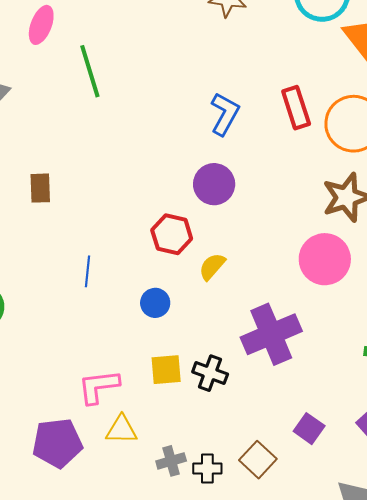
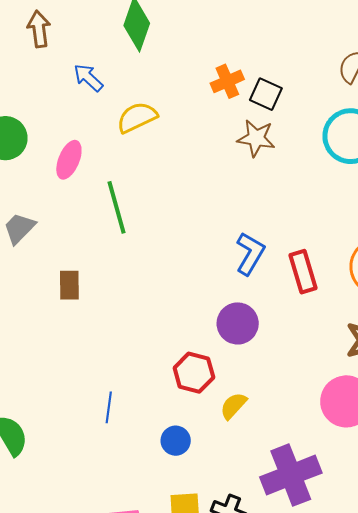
red rectangle: (296, 108) -> (303, 272), moved
brown rectangle: (40, 188) -> (69, 285), moved

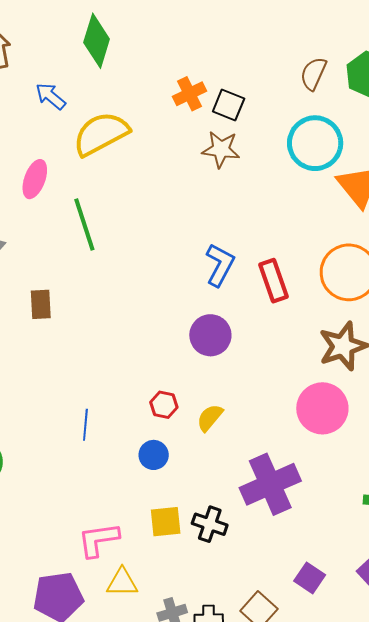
yellow semicircle: (137, 117) -> (101, 134), size x1.4
red hexagon: (194, 373) -> (164, 405), moved, size x0.7

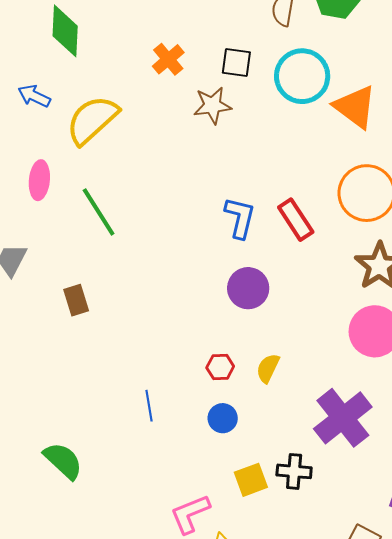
black square: (229, 105) -> (236, 62), moved

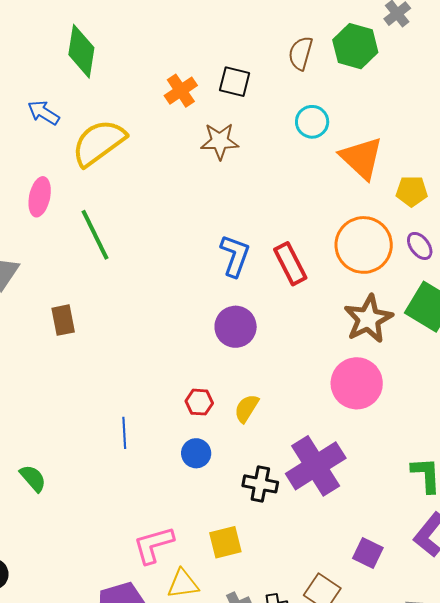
black square: (236, 62) -> (235, 82), moved
cyan circle: (302, 76) -> (312, 122), size x0.6
green semicircle: (63, 461) -> (33, 478), size x0.7
black cross: (294, 471) -> (260, 484), moved
yellow square: (251, 480) -> (225, 542), moved

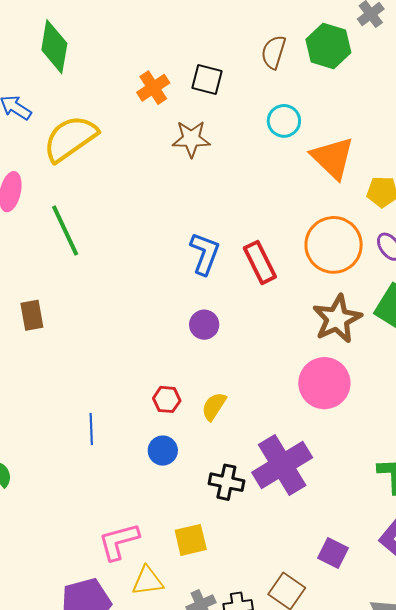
purple circle: (236, 327) -> (204, 325), size x0.7

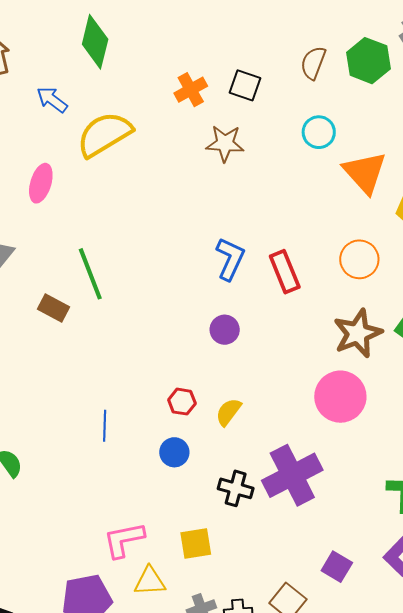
green line: (65, 231) -> (90, 274), moved
orange circle: (334, 245) -> (359, 259), size x0.7
brown rectangle: (32, 315) -> (54, 308), turned -56

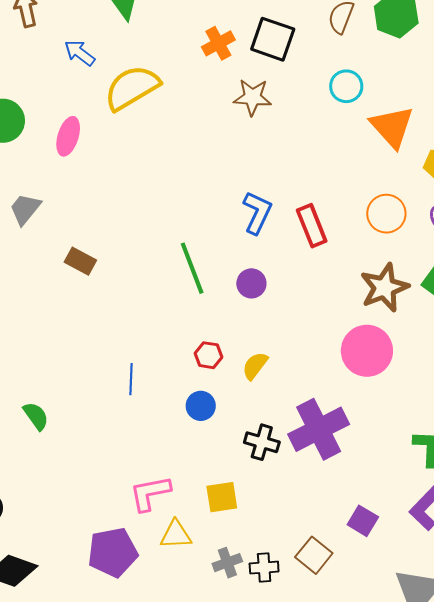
black square: (245, 85) -> (273, 39), size x1.4
green line: (90, 274) -> (192, 268), moved

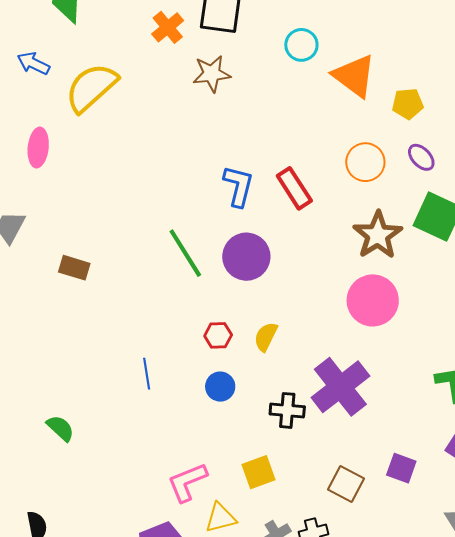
purple circle: (251, 283) -> (246, 257), size x1.6
brown square: (314, 555) -> (346, 484), moved

